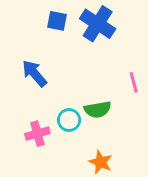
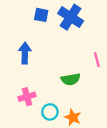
blue arrow: (34, 73) -> (25, 53), turned 42
cyan circle: (69, 120) -> (50, 112), moved

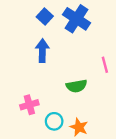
blue square: (41, 15) -> (45, 16), turned 32
blue arrow: (25, 53) -> (42, 51), moved

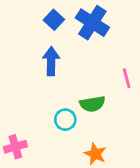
pink cross: (29, 105) -> (15, 147), moved
cyan circle: (54, 121) -> (65, 120), moved

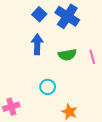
green semicircle: (92, 104) -> (67, 55), moved

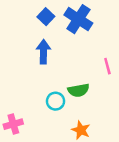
green semicircle: (67, 55) -> (78, 90), moved

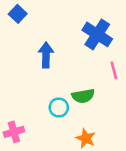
blue square: (46, 17) -> (18, 14), moved
blue cross: (78, 19) -> (97, 34), moved

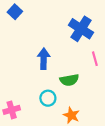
blue arrow: (46, 55) -> (44, 59), moved
cyan circle: (59, 108) -> (48, 98), moved

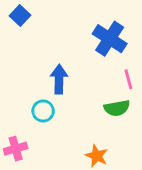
green semicircle: (69, 80) -> (117, 108), moved
cyan circle: (48, 98) -> (43, 111), moved

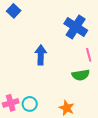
cyan circle: (43, 111) -> (30, 104), moved

